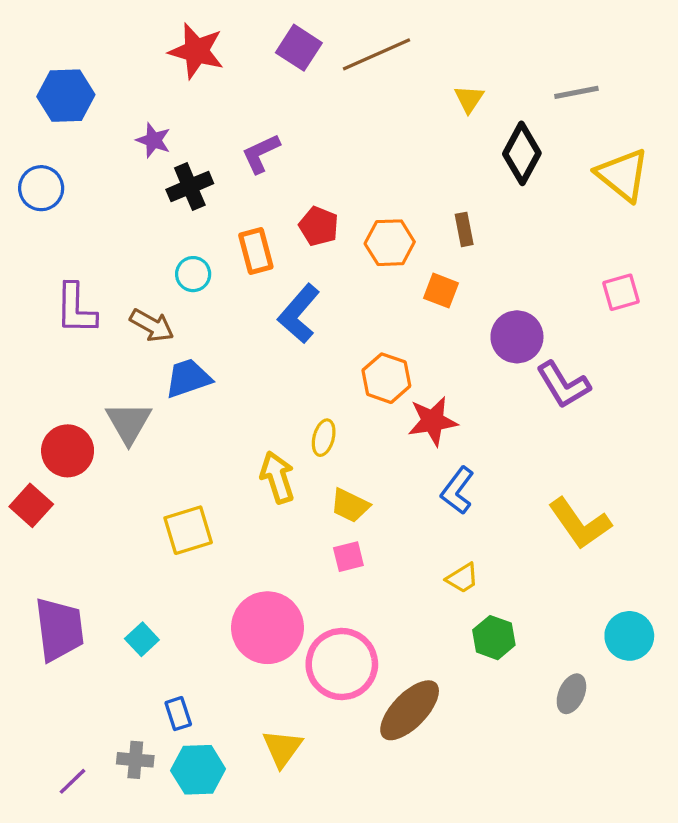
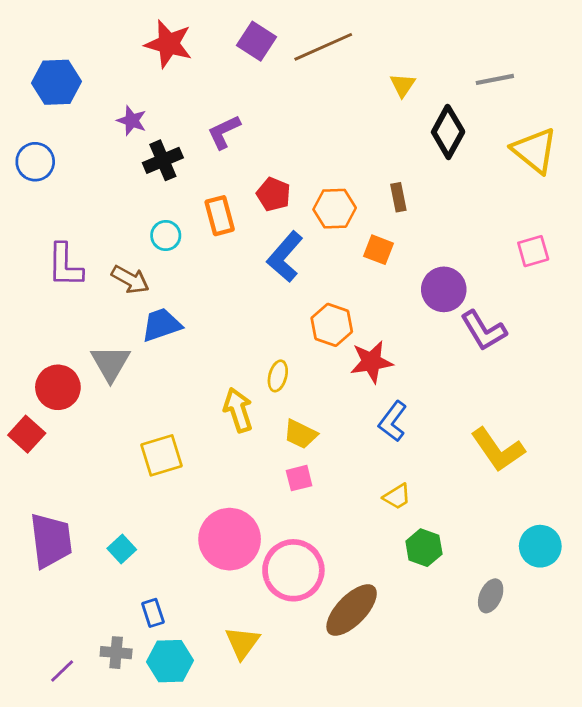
blue L-shape: (299, 314) -> (285, 257), moved

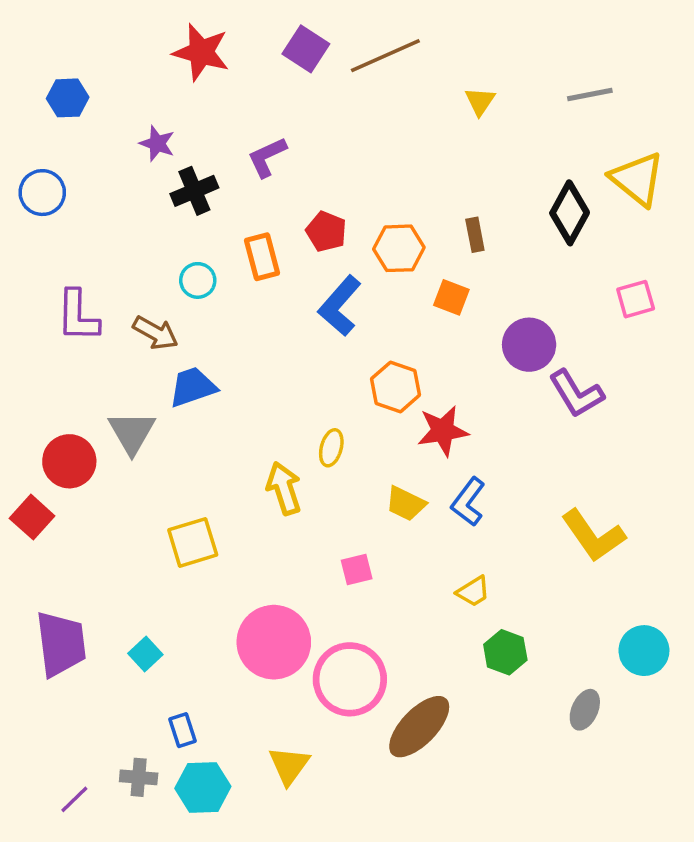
blue hexagon: (56, 82) -> (68, 98), size x0.7
black diamond: (448, 132) -> (570, 213), moved
yellow trapezoid: (301, 434) -> (406, 504), moved

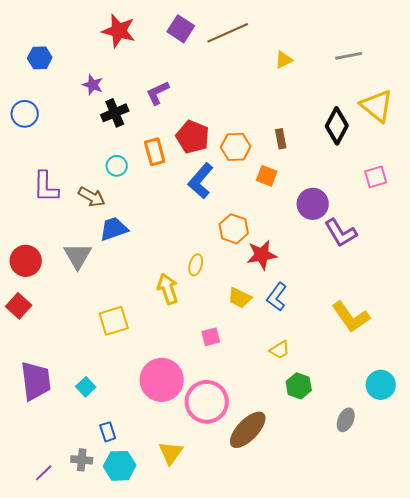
yellow triangle: (480, 101) -> (284, 60), turned 30
red pentagon: (326, 231) -> (193, 137), size x1.4
red circle: (69, 461) -> (26, 261), moved

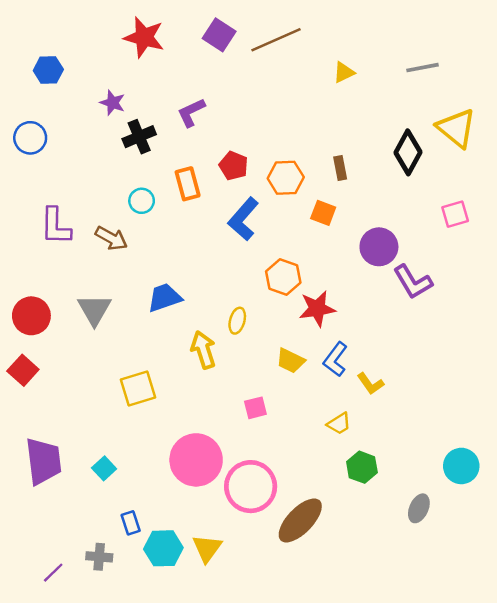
red pentagon: (193, 137) -> (234, 166), size x0.7
blue trapezoid: (114, 229) -> (165, 298), moved
yellow L-shape: (351, 317) -> (370, 384), moved, size x0.6
cyan hexagon: (120, 466) -> (163, 548), moved

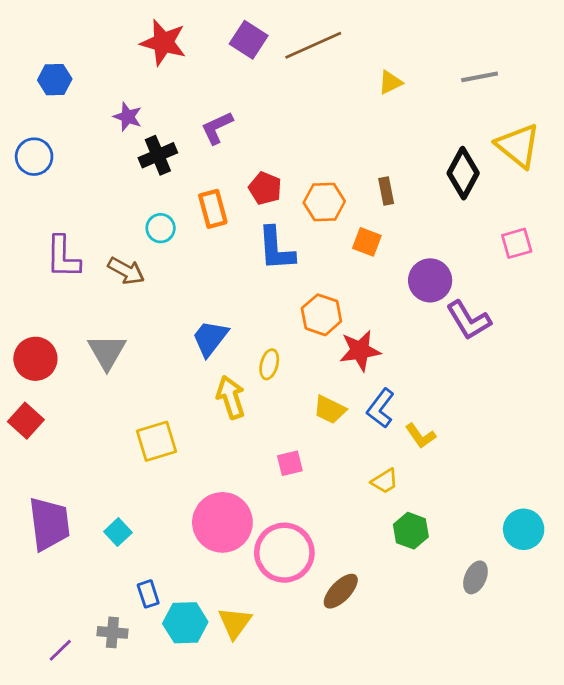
blue L-shape: (243, 219) -> (276, 249), turned -45
blue trapezoid: (165, 298) -> (210, 338), moved, turned -33
brown ellipse: (300, 520) -> (341, 591), size x0.7

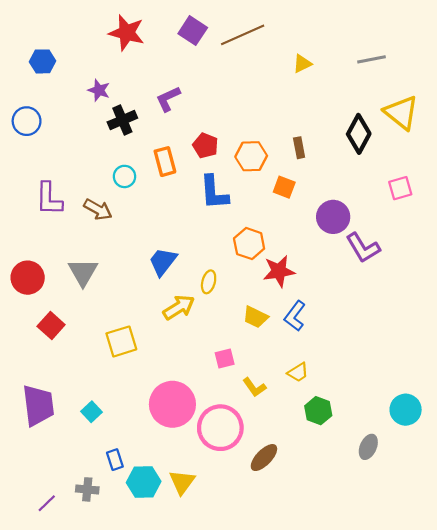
yellow arrow: (231, 397) -> (179, 307), turned 76
red square: (26, 421) -> (51, 326), moved
yellow L-shape: (420, 436) -> (254, 387), moved

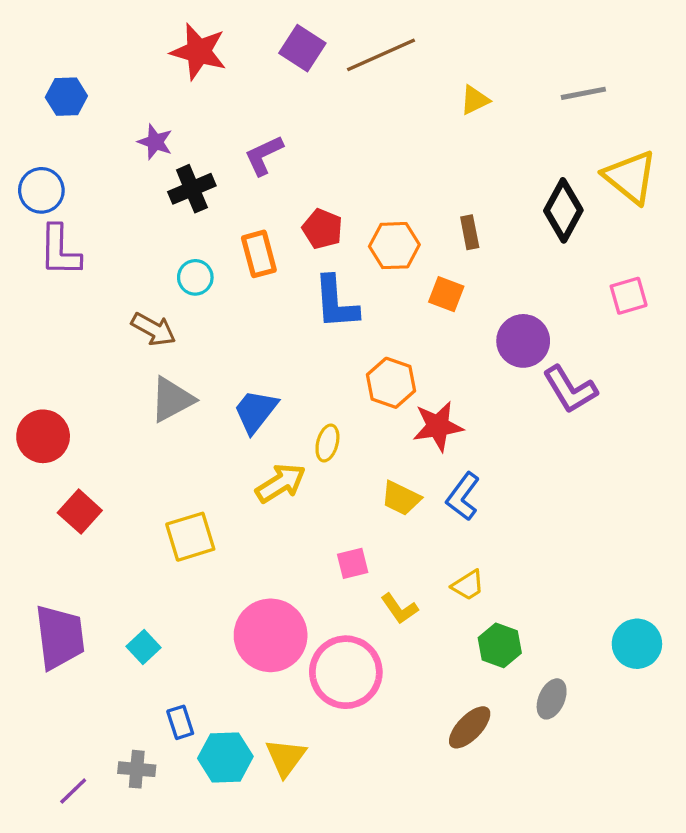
purple L-shape: (49, 199) -> (60, 251), moved
gray triangle: (83, 272) -> (172, 399), moved, turned 32
gray ellipse: (368, 447) -> (552, 699), moved
brown ellipse: (264, 458) -> (470, 727), moved

